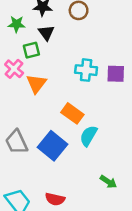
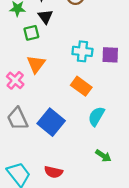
pink cross: (14, 69) -> (15, 80), moved
orange rectangle: (72, 113) -> (81, 86), moved
cyan semicircle: (89, 136) -> (96, 116), moved

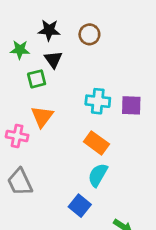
pink cross: (15, 80) -> (17, 136), turned -30
cyan semicircle: (96, 116) -> (98, 175), moved
blue square: (51, 122) -> (80, 206), moved, size x0.7

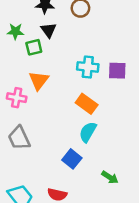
green star: (20, 50) -> (15, 31), moved

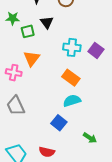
black triangle: (49, 30) -> (47, 22), moved
purple square: (117, 71) -> (96, 50), turned 35
cyan semicircle: (88, 132) -> (72, 101), turned 42

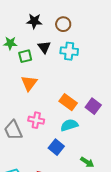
cyan cross: (72, 47) -> (69, 51), moved
purple square: (96, 50) -> (93, 106), moved
pink cross: (14, 73) -> (36, 120), moved

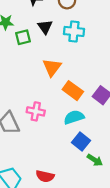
orange triangle: (29, 83) -> (52, 67), moved
blue square: (56, 147) -> (81, 142), moved

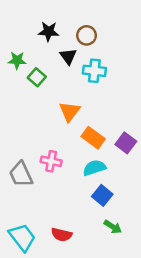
black triangle: (45, 27) -> (68, 56), moved
green square: (23, 37) -> (37, 77), turned -35
green arrow: (95, 160) -> (113, 227), moved

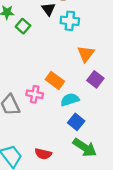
orange triangle: (69, 111) -> (86, 54), moved
orange rectangle: (93, 138) -> (55, 80), moved
green arrow: (113, 227) -> (85, 147), size x1.6

